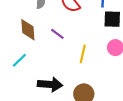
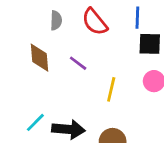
cyan line: (19, 60) -> (35, 122), moved

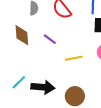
yellow line: (111, 89) -> (74, 58), turned 66

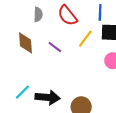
yellow line: (74, 58) -> (85, 39), moved, turned -42

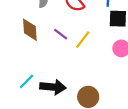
yellow line: (85, 39) -> (83, 40), moved

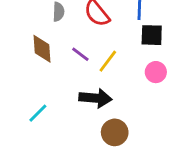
black arrow: (53, 87) -> (95, 98), moved

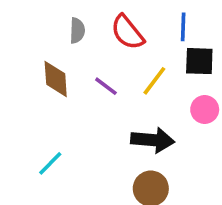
yellow line: (108, 61) -> (154, 81), moved
black arrow: (95, 98) -> (153, 140), moved

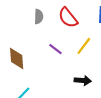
brown diamond: (56, 79) -> (17, 58), moved
black arrow: (153, 140) -> (83, 80), size x0.7

